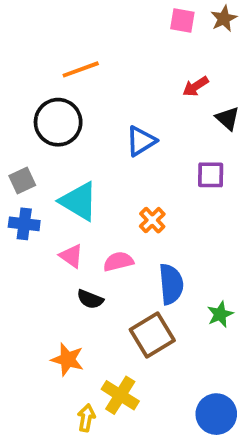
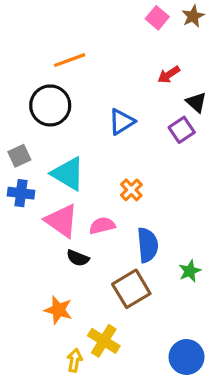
pink square: (182, 20) -> (157, 18), turned 30
purple square: (211, 175) -> (182, 130), moved, turned -35
pink triangle: (71, 256) -> (62, 221), size x1.6

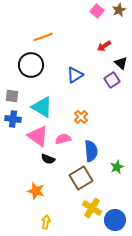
gray square: (19, 156) -> (12, 96), turned 32
yellow cross: (104, 341) -> (92, 208), moved

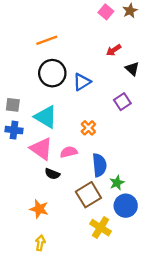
black circle: (31, 65) -> (52, 73), moved
purple square: (112, 80) -> (122, 102), moved
green star: (117, 167) -> (117, 183), moved
blue circle: (115, 220) -> (126, 206), moved
yellow arrow: (46, 222) -> (40, 243), moved

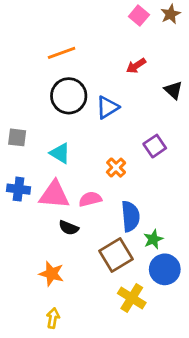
red arrow: (114, 50) -> (136, 66), moved
purple square: (122, 102) -> (155, 146), moved
cyan triangle: (46, 117) -> (60, 153), size x0.7
blue cross: (14, 130) -> (19, 189), moved
pink triangle: (41, 149) -> (54, 195), turned -30

